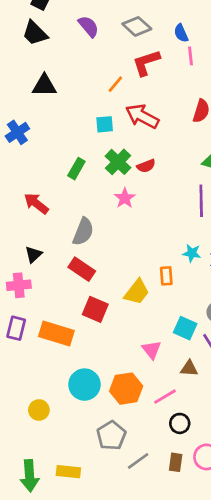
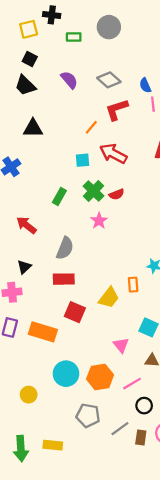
red rectangle: (82, 269) -> (64, 279), turned -35
gray pentagon: (111, 435) -> (88, 415), turned -30
gray line: (138, 461) -> (120, 429), moved

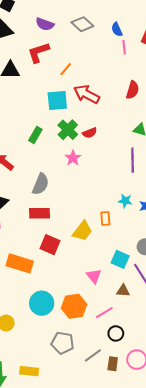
purple semicircle: (69, 80) -> (45, 24), turned 150
red L-shape: (117, 110) -> (39, 52), moved
cyan square: (82, 160) -> (57, 100), size x1.5

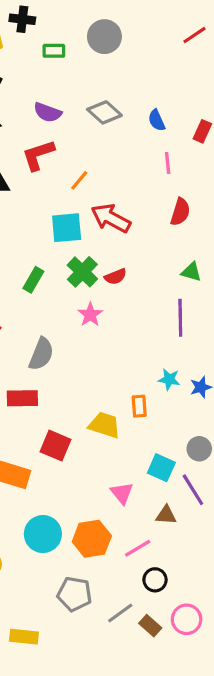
pink line: (124, 47) -> (168, 163), moved
red rectangle: (40, 213) -> (22, 398), moved
yellow trapezoid: (82, 231) -> (104, 425), turned -110
brown rectangle: (113, 364) -> (150, 626), turned -56

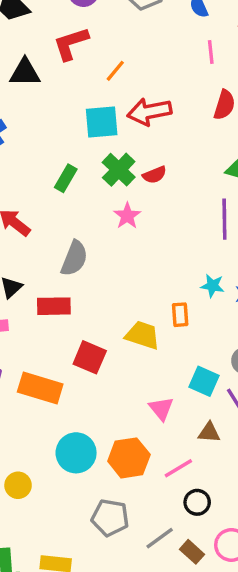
red arrow: (111, 218) -> (149, 112), turned -39

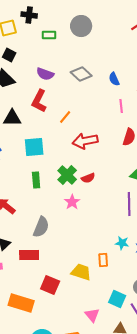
red L-shape: (71, 43) -> (39, 101), turned -45
cyan square: (102, 122) -> (34, 147), moved
green rectangle: (66, 178) -> (36, 180), turned -35

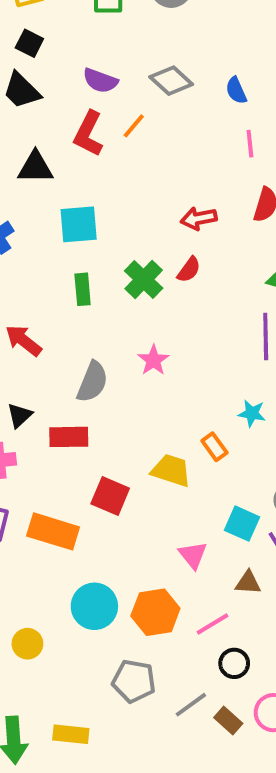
orange line: (65, 117) -> (134, 126), moved
red arrow: (85, 141) -> (199, 218), moved, size x0.7
red semicircle: (88, 178) -> (189, 270), moved, turned -32
pink star: (72, 202) -> (153, 360), moved
orange rectangle: (103, 260) -> (214, 447), turned -32

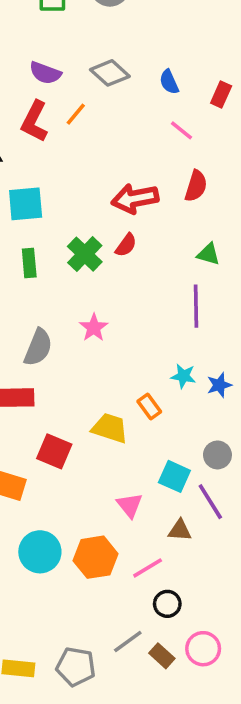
pink line: (250, 144) -> (182, 130), turned -45
red arrow: (199, 218) -> (135, 198), size x1.4
gray pentagon: (134, 681) -> (76, 667), moved

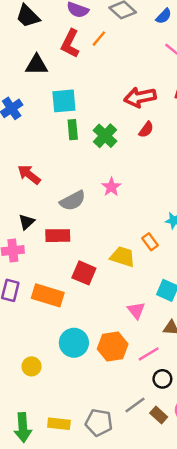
blue semicircle: (169, 82) -> (164, 16), turned -112
red semicircle: (126, 245) -> (146, 130), moved
green rectangle: (29, 263) -> (73, 130), moved
gray semicircle: (38, 347) -> (73, 201), turned 40

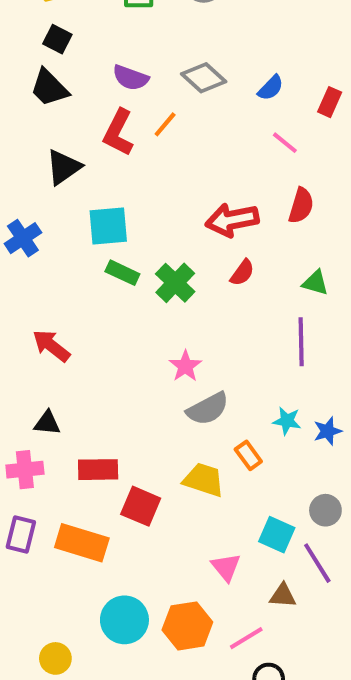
black triangle: (37, 65) -> (64, 167), turned -35
green rectangle: (73, 130) -> (122, 273), turned -60
gray semicircle: (73, 201) -> (208, 409), moved
black triangle: (27, 222) -> (47, 423), turned 49
red rectangle: (58, 236) -> (98, 470), moved

